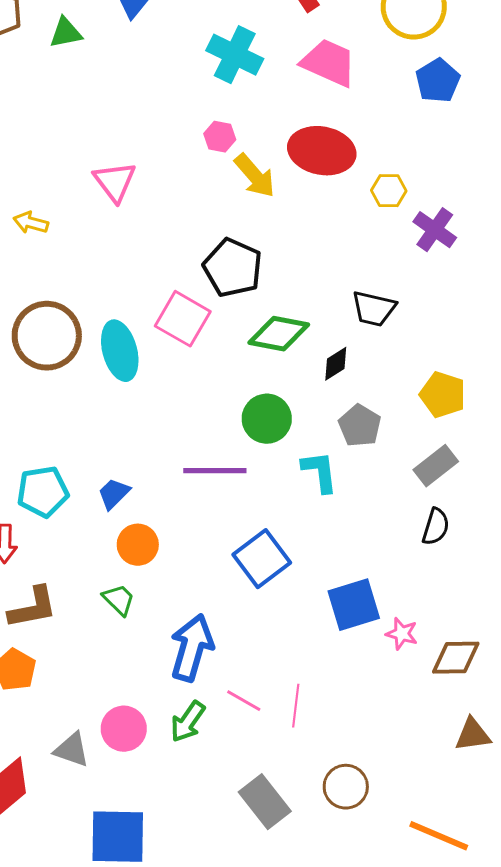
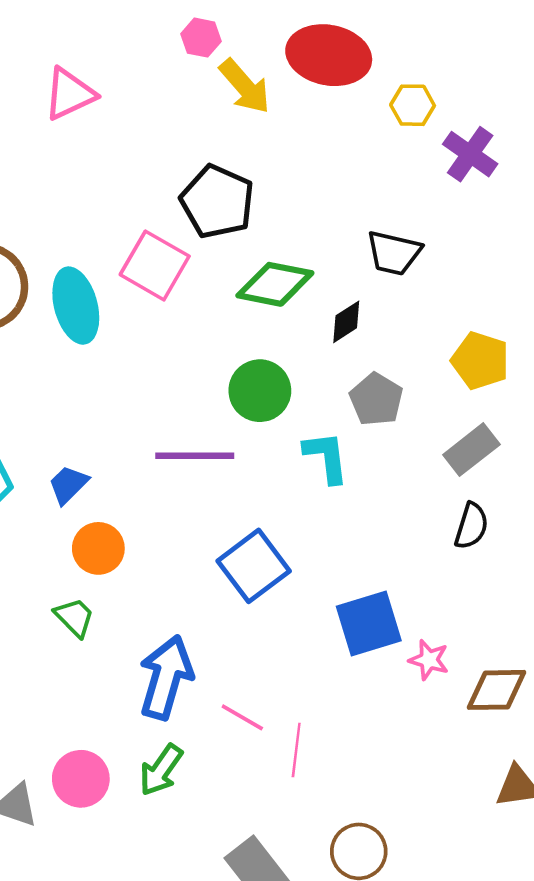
pink triangle: (115, 182) -> (70, 94), turned 42
pink line: (244, 701) -> (242, 717), moved

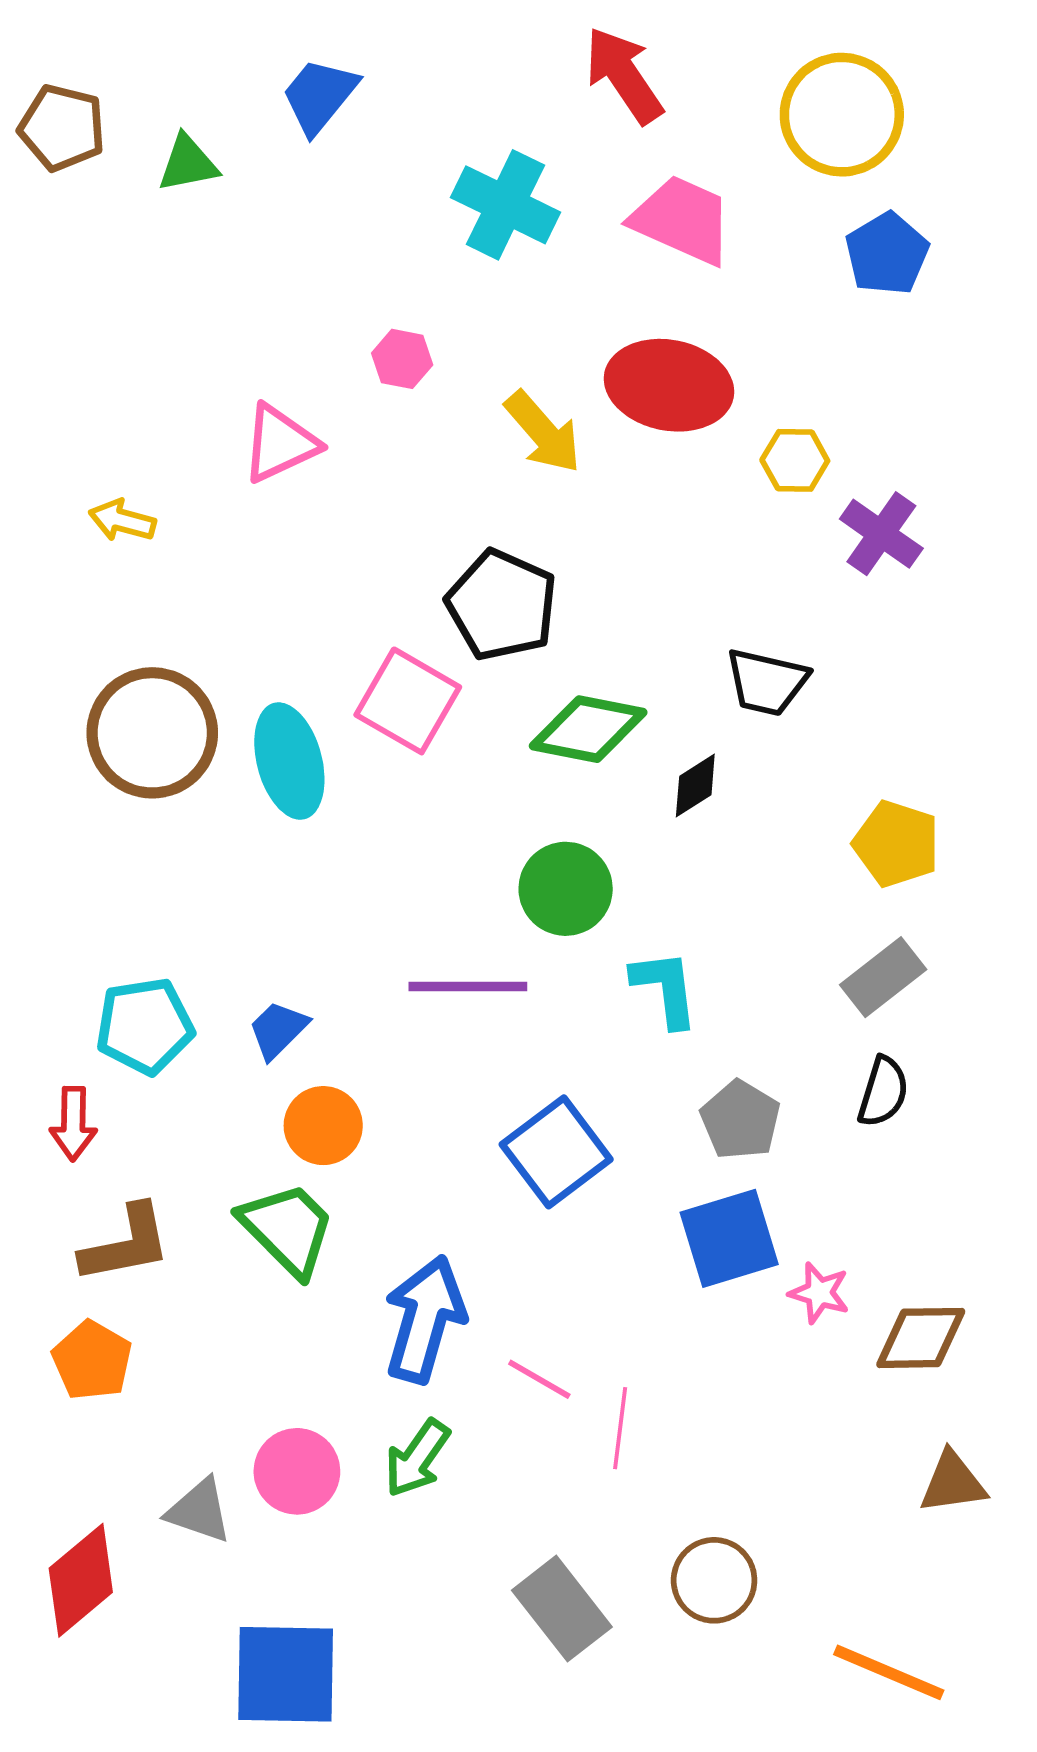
pink hexagon: (201, 38) -> (402, 359), moved
gray pentagon: (376, 399) -> (740, 1120), moved
green trapezoid: (75, 617) -> (288, 1229), size x1.6

